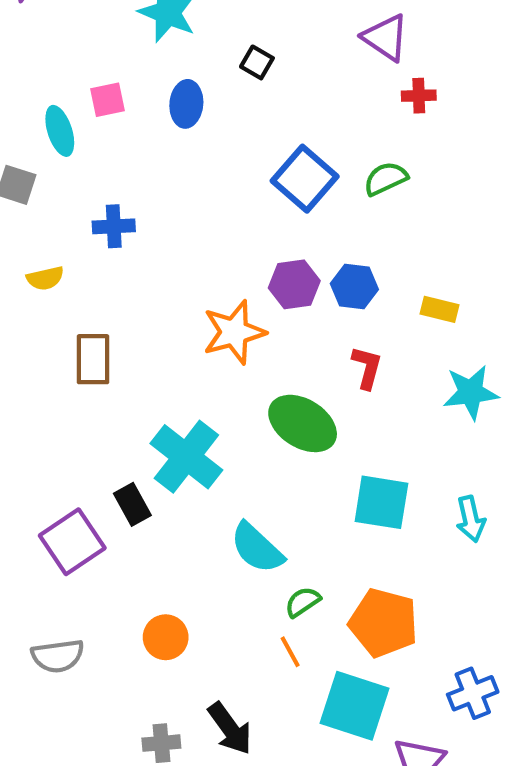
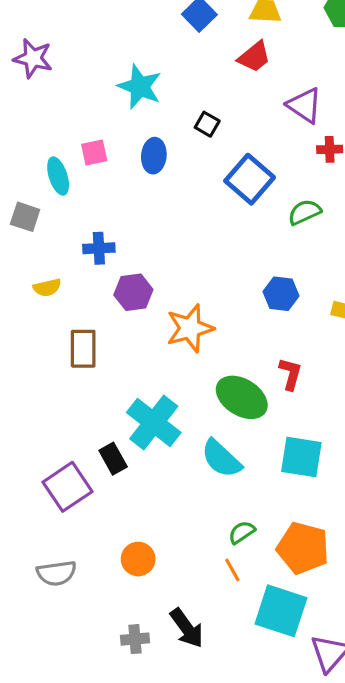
blue square: (305, 179) -> (250, 179), moved
purple hexagon: (294, 284) -> (133, 292), moved
red L-shape: (367, 367) -> (290, 374), moved
cyan semicircle: (257, 548) -> (221, 459), moved

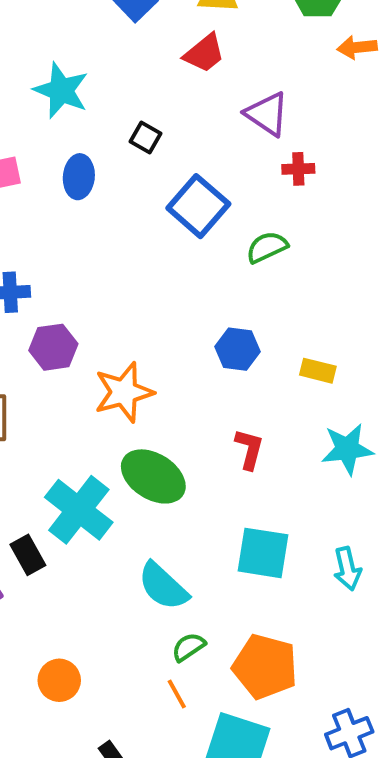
green ellipse: (242, 397) -> (153, 476), moved
cyan semicircle: (221, 459) -> (163, 586), moved

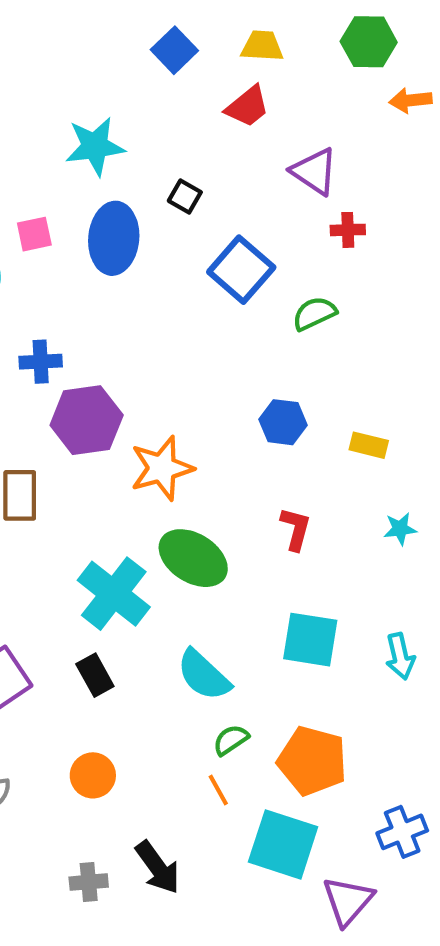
cyan star: (61, 90) -> (95, 146), turned -30
blue ellipse: (79, 177) -> (114, 238), size x1.5
purple hexagon: (53, 347) -> (87, 420), size x1.4
cyan star: (347, 449) -> (400, 529), size x0.6
black rectangle: (28, 555) -> (95, 675), moved

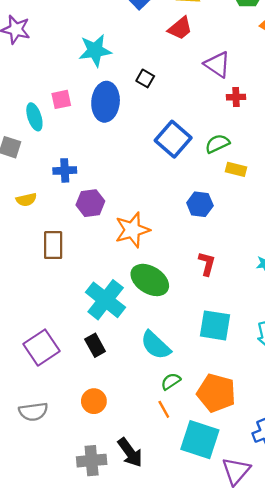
blue square: (241, 270) -> (173, 139), moved
purple hexagon: (87, 420) -> (90, 203), size x0.7
yellow rectangle: (369, 445) -> (236, 169), moved
gray cross: (89, 882) -> (92, 461), size x1.4

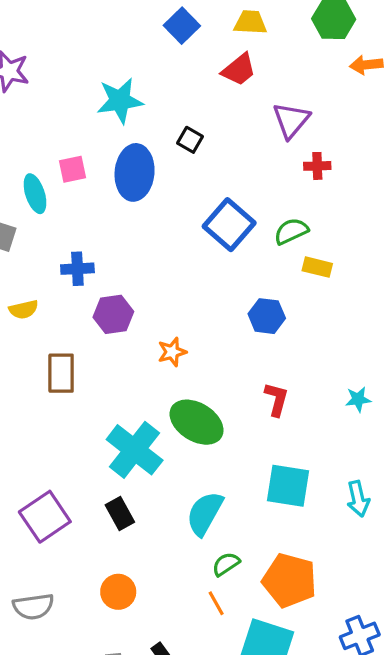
purple triangle: (217, 64) -> (291, 120), turned 36
orange star: (132, 230) -> (172, 352), size x0.6
cyan semicircle: (156, 345) -> (205, 513), turned 76

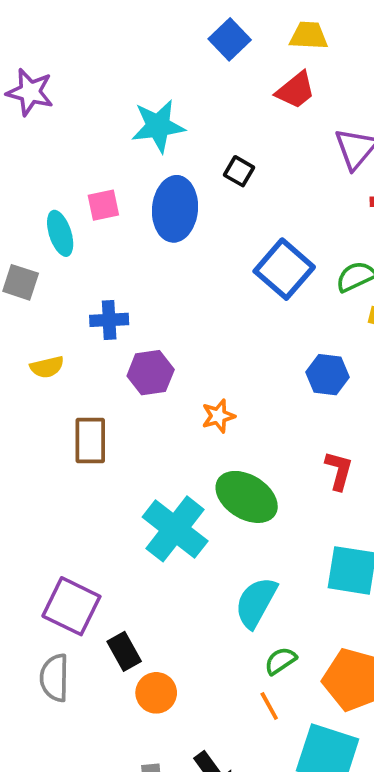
black rectangle: (120, 513) -> (124, 651), moved
purple square: (45, 517) -> (71, 606), turned -30
gray semicircle: (33, 606) -> (54, 678), moved, turned 99

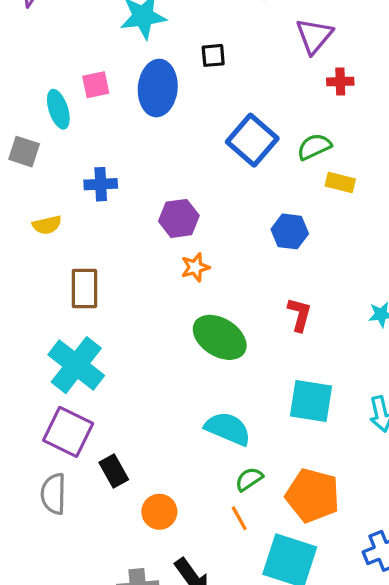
black square: (239, 171) -> (213, 55), turned -35
purple hexagon: (151, 373) -> (179, 218), moved
cyan cross: (175, 529) -> (76, 365), moved
cyan semicircle: (256, 602) -> (228, 429), turned 84
orange circle: (156, 693) -> (159, 512), moved

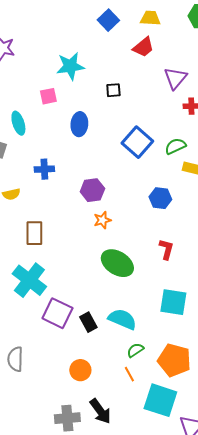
pink square: (96, 85) -> (48, 96), moved
blue ellipse: (158, 88) -> (79, 124), moved, size x0.7
purple square: (68, 432) -> (57, 313), moved
black rectangle: (114, 471) -> (88, 322), moved

